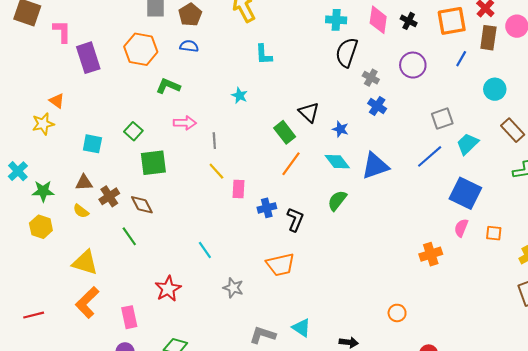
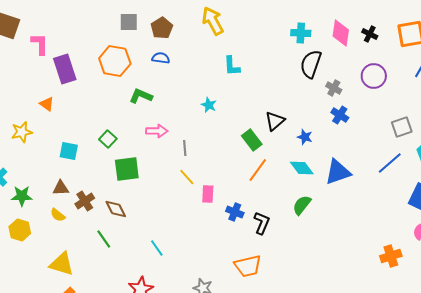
orange triangle: (57, 101) -> (47, 104), moved
black triangle: (309, 112) -> (275, 121), turned 35
blue cross: (267, 208) -> (235, 212), turned 36
cyan line: (205, 250) -> (157, 248), moved

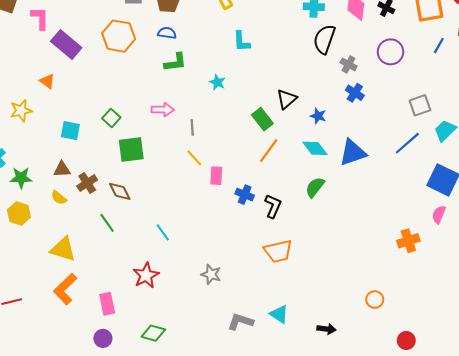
purple rectangle: (65, 69) -> (66, 44), turned -32
green L-shape: (141, 96) -> (175, 62), moved, turned 150
orange trapezoid: (248, 266) -> (278, 251), moved

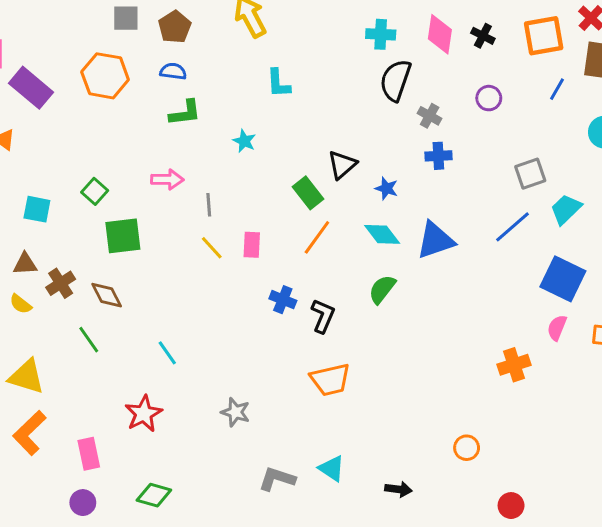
purple circle: (391, 52) -> (489, 98), size x0.7
blue cross: (355, 93) -> (438, 156), turned -36
pink rectangle: (216, 176) -> (252, 245), moved

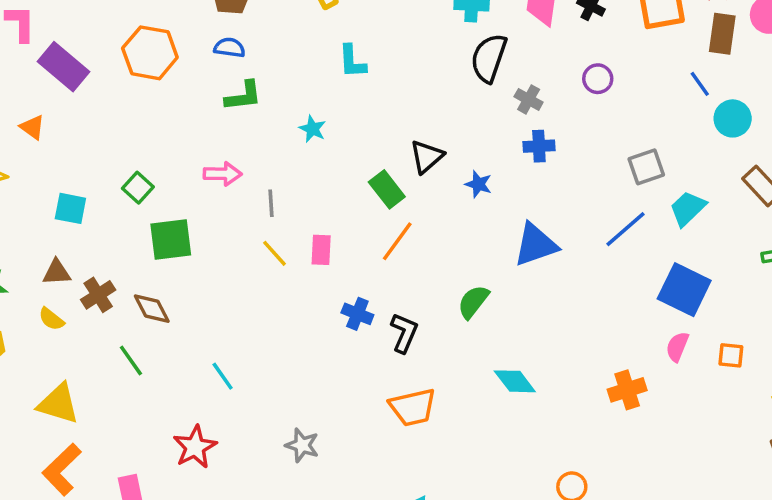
blue line: (557, 89) -> (700, 84), moved, turned -65
cyan diamond: (382, 234) -> (515, 381), moved

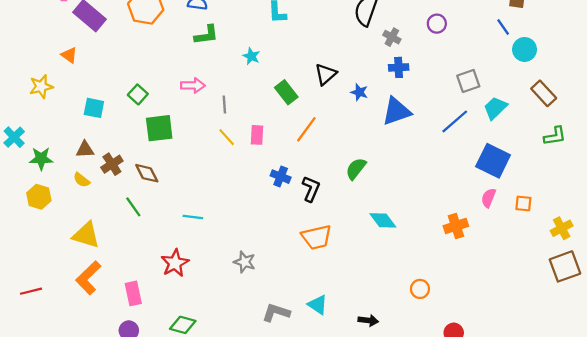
green rectangle: (387, 189) -> (286, 92), moved
blue triangle: (536, 245) -> (396, 111), moved
cyan line: (223, 376) -> (193, 217), turned -48

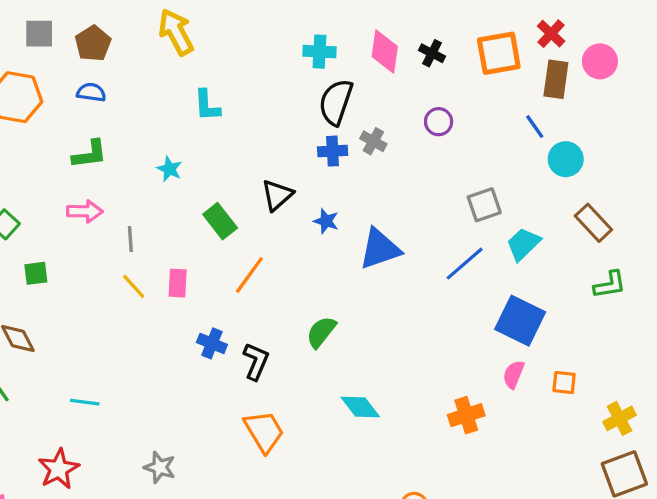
green L-shape: (206, 35) -> (90, 154), moved
blue cross: (399, 67) -> (333, 151), moved
green square: (159, 128) -> (36, 273), size x0.6
orange trapezoid: (317, 237) -> (264, 431), turned -108

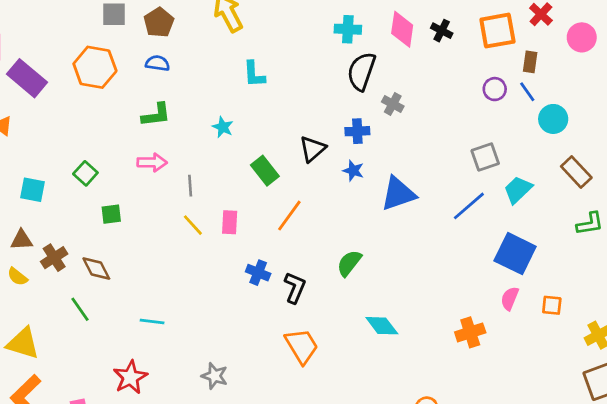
brown rectangle: (556, 79) -> (530, 62), moved, size x0.7
purple circle: (439, 122) -> (495, 89), moved
blue cross: (333, 151) -> (357, 131), moved

